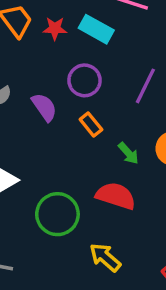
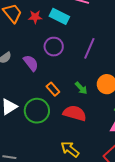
orange rectangle: (91, 124) -> (53, 89), moved
green circle: (57, 214) -> (37, 111), moved

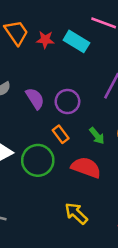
purple circle: (54, 47) -> (67, 102), moved

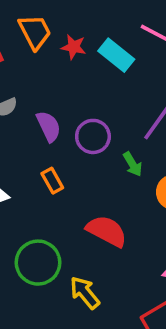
orange rectangle: (61, 134) -> (52, 181), moved
green arrow: (97, 136) -> (133, 164), moved
green circle: (38, 160) -> (38, 263), moved

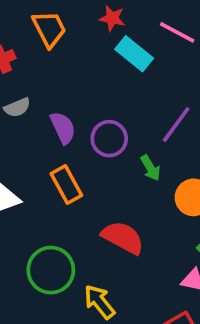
red star: (74, 47) -> (112, 18), moved
orange rectangle: (52, 181) -> (66, 185), size x1.4

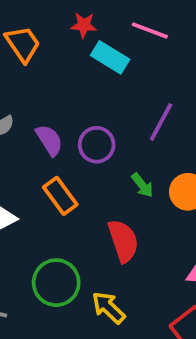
green arrow: (150, 168) -> (142, 185), moved
red semicircle: (123, 238) -> (123, 241), turned 51

